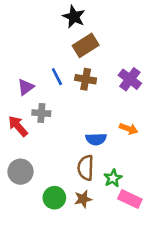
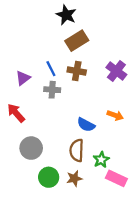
gray cross: (41, 113) -> (52, 90), moved
blue semicircle: (96, 139) -> (86, 125), turned 30
gray circle: (21, 172) -> (31, 148), moved

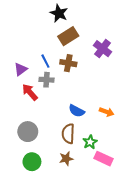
purple cross: (116, 71) -> (103, 49), moved
red arrow: (16, 113) -> (30, 92), moved
orange arrow: (115, 115) -> (107, 112), moved
green circle: (49, 177) -> (32, 162), moved

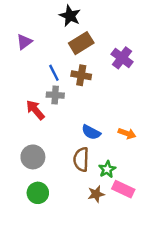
purple triangle: (21, 69) -> (24, 42), moved
brown star: (66, 159) -> (96, 194), moved

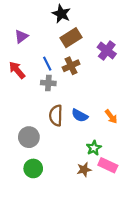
brown cross: (81, 75) -> (71, 66), turned -35
red arrow: (35, 110) -> (17, 70), moved
orange arrow: (127, 133) -> (111, 117), turned 32
brown semicircle: (81, 159) -> (56, 115), moved

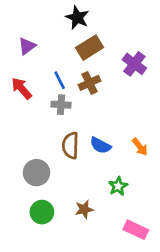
pink rectangle: (108, 165) -> (136, 230), moved
brown star: (84, 170) -> (84, 209), moved

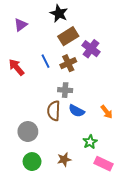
purple triangle: (27, 46) -> (21, 25), moved
purple cross: (134, 64) -> (91, 49), moved
gray cross: (61, 105) -> (65, 90), moved
pink rectangle: (136, 230) -> (103, 164), moved

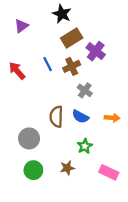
gray cross: (65, 90) -> (85, 90), moved, turned 32
orange arrow: (107, 112) -> (112, 118), turned -48
green star: (90, 142) -> (85, 146), moved

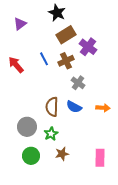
green star: (85, 146) -> (51, 134), moved
pink rectangle: (109, 172) -> (100, 158), turned 66

